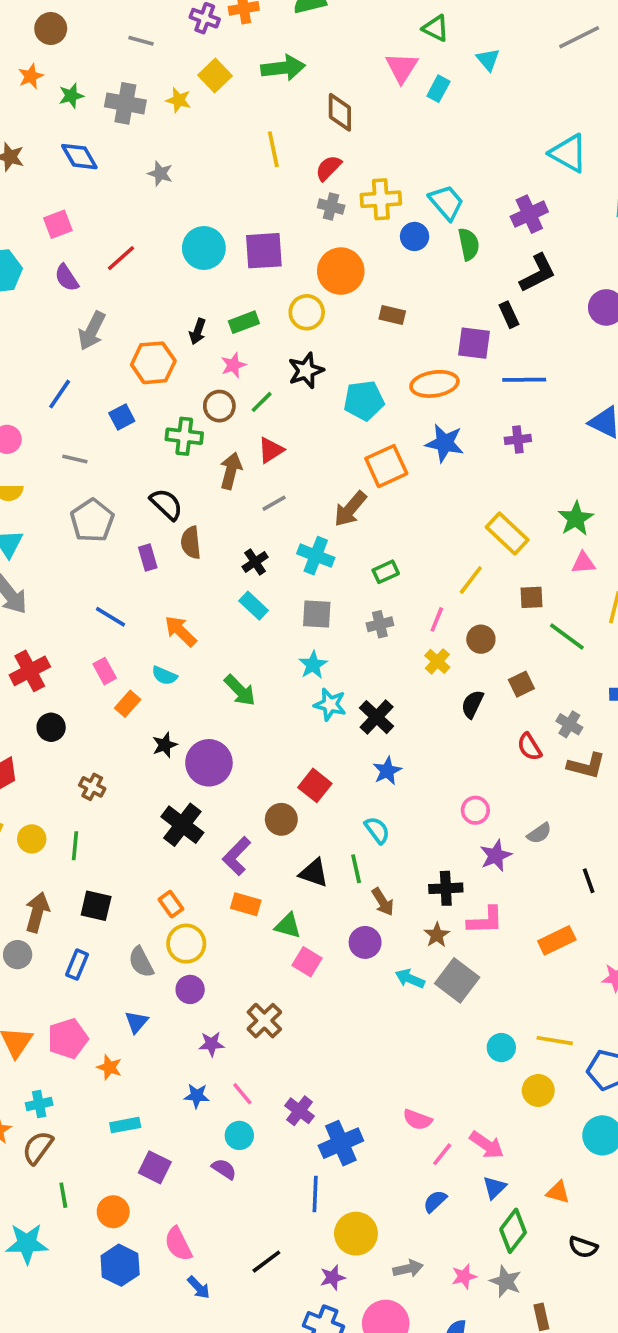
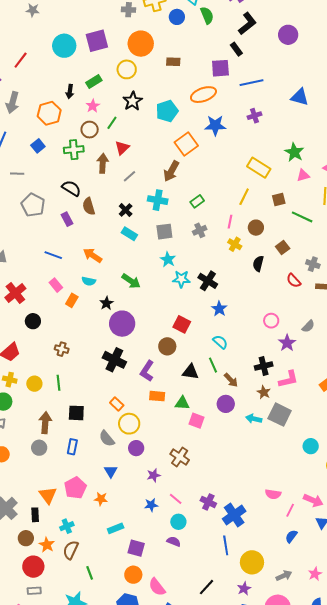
black star: (165, 745) -> (106, 303), moved
orange circle: (113, 1212) -> (133, 575), moved

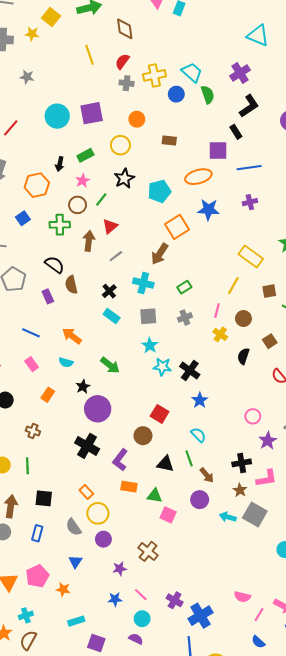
orange circle: (141, 44) -> (137, 119), size x0.6
orange rectangle: (72, 300) -> (48, 395), moved
blue semicircle: (291, 536) -> (258, 642), turned -88

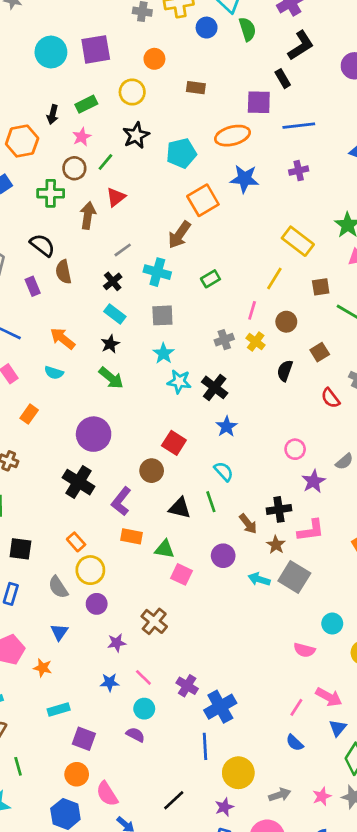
gray line: (116, 256) -> (123, 250), moved
gray cross: (185, 317) -> (224, 340), moved
black star: (83, 387) -> (110, 344), moved
brown arrow: (207, 475) -> (248, 524), moved
pink semicircle: (242, 597) -> (304, 650), moved

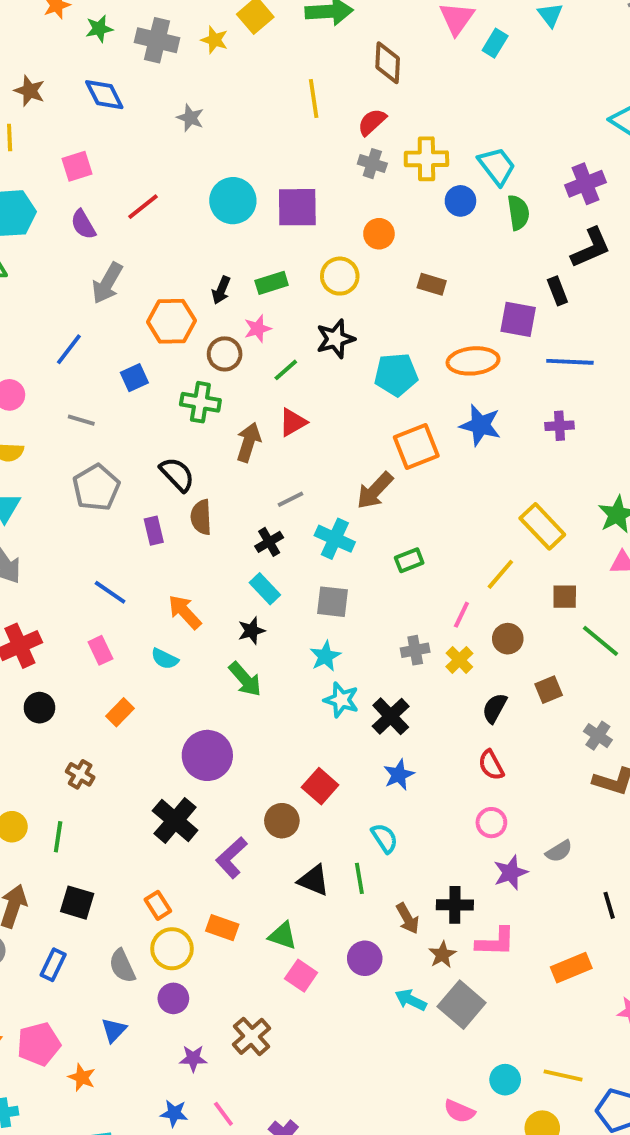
brown circle: (74, 168) -> (225, 354), moved
red semicircle: (330, 398) -> (491, 765), moved
orange rectangle: (132, 536) -> (222, 928), moved

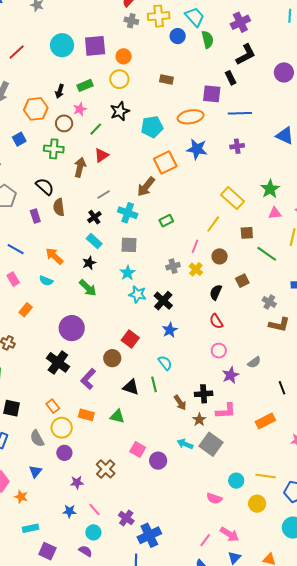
orange circle: (379, 234) -> (124, 56), moved
purple circle: (365, 958) -> (158, 461), moved
pink square: (301, 976) -> (138, 450), moved

